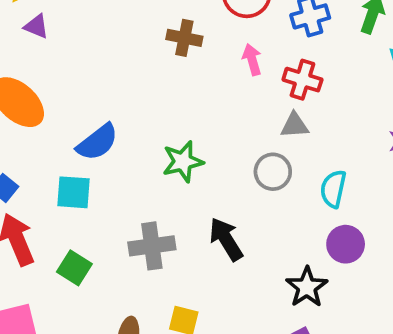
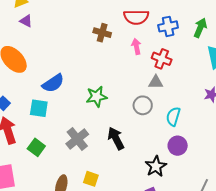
gray cross: (152, 246) -> (77, 139), turned -35

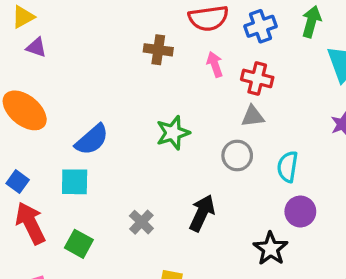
green star: (97, 97) -> (173, 133), moved
black arrow: (116, 138) -> (202, 213), turned 60
gray cross: (77, 139) -> (141, 222), size x0.7

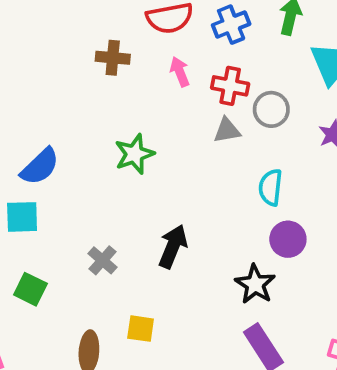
gray circle: (237, 156) -> (271, 109), moved

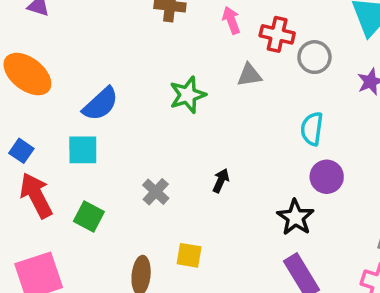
gray triangle: (227, 130) -> (249, 75), moved
black arrow: (173, 246) -> (221, 181), size x0.6

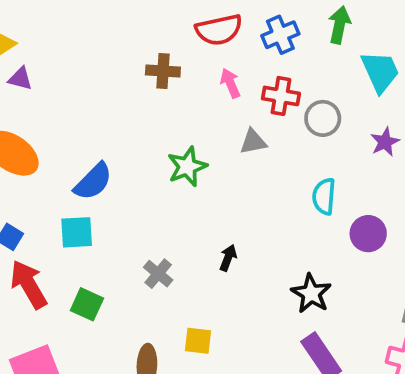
purple circle: (327, 177) -> (368, 234), moved

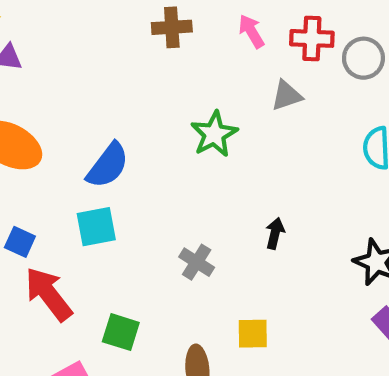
green square: (87, 304) -> (121, 332), moved

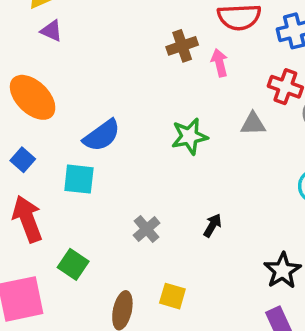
brown cross: (172, 27) -> (182, 46), turned -32
pink arrow: (251, 31) -> (220, 63), moved
blue square: (20, 242) -> (23, 160), moved

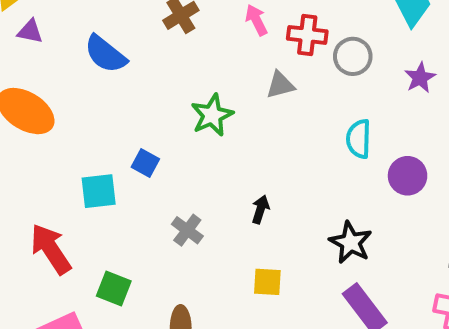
pink arrow: (220, 63) -> (256, 20), moved
blue semicircle: (102, 135) -> (105, 54), moved, turned 87
blue square: (23, 160) -> (145, 163), moved
yellow square: (172, 296) -> (267, 282), moved

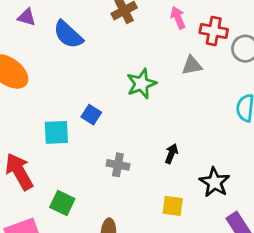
purple triangle: (30, 32) -> (27, 17), moved
gray cross: (187, 230) -> (118, 165), turned -30
black star: (351, 242) -> (215, 182), moved

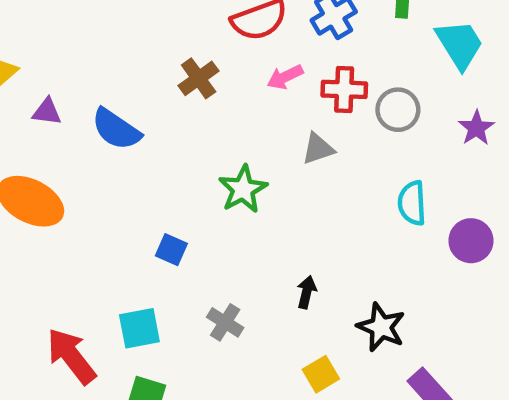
pink arrow: (178, 18) -> (285, 77), turned -85
cyan square: (56, 132) -> (139, 328), moved
gray cross: (118, 165) -> (225, 322), turned 30
yellow square: (173, 206) -> (321, 374), turned -30

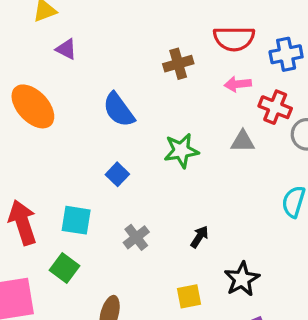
blue semicircle: (116, 129) -> (119, 110), moved

